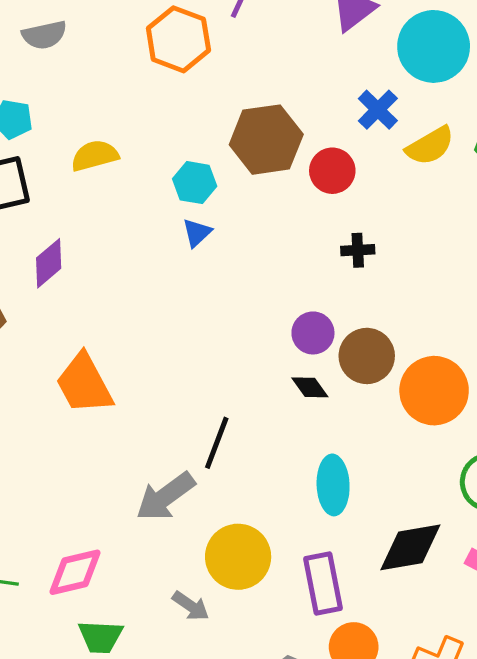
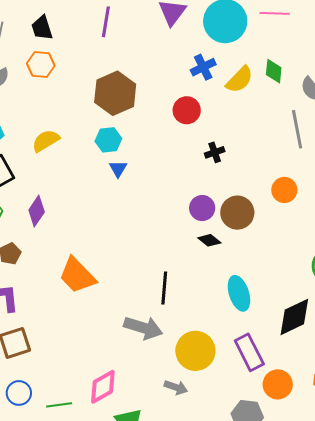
orange hexagon: (178, 39) -> (41, 65), moved, size x0.7
blue cross: (378, 110) -> (203, 67), turned 35
brown hexagon: (266, 140) -> (115, 93), moved
orange circle: (434, 391) -> (284, 190), moved, size x0.6
gray arrow: (165, 497) -> (143, 328), turned -111

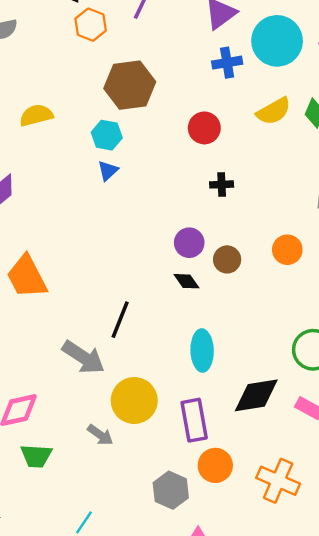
orange hexagon: (41, 65) -> (91, 25), moved
blue cross: (203, 67) -> (227, 63), moved
brown circle: (237, 213) -> (227, 259), size x0.7

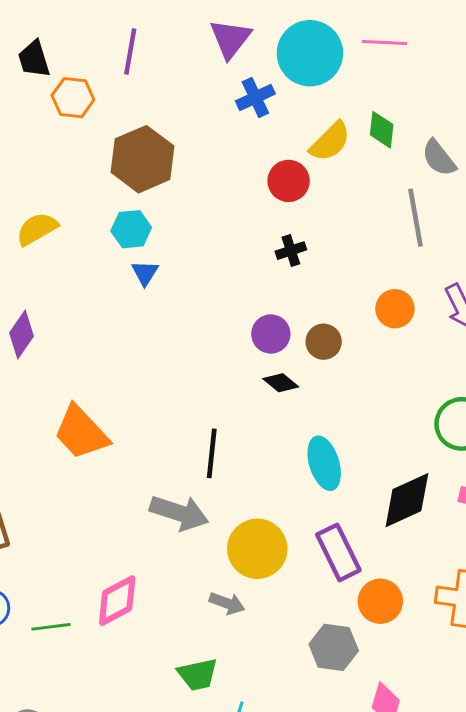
red circle: (204, 128) -> (289, 181), moved
green trapezoid: (36, 456) -> (198, 674), moved

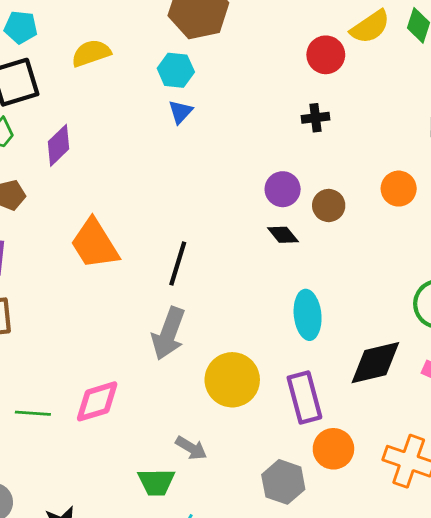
black line: (212, 453) -> (178, 264), moved
gray arrow: (179, 513) -> (168, 334), turned 81
gray arrow: (227, 603) -> (191, 448), moved

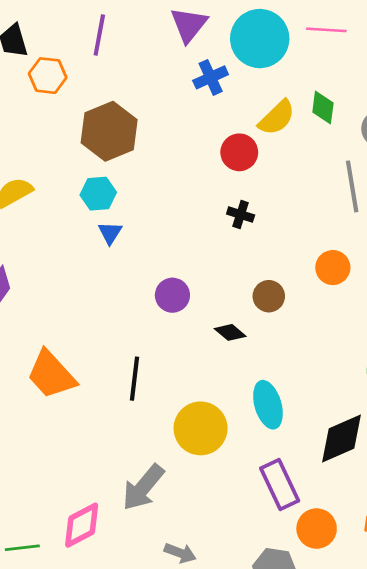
black cross: (315, 118) -> (241, 214), turned 35
purple circle: (283, 189) -> (172, 295), moved
gray arrow: (168, 334) -> (143, 487), moved, turned 30
yellow circle: (232, 380) -> (201, 428), moved

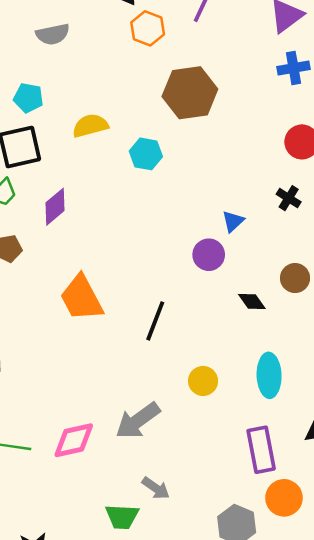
cyan hexagon: (98, 194) -> (146, 154), moved
blue triangle: (110, 233) -> (233, 221), moved
yellow circle: (201, 428) -> (203, 381), size x0.6

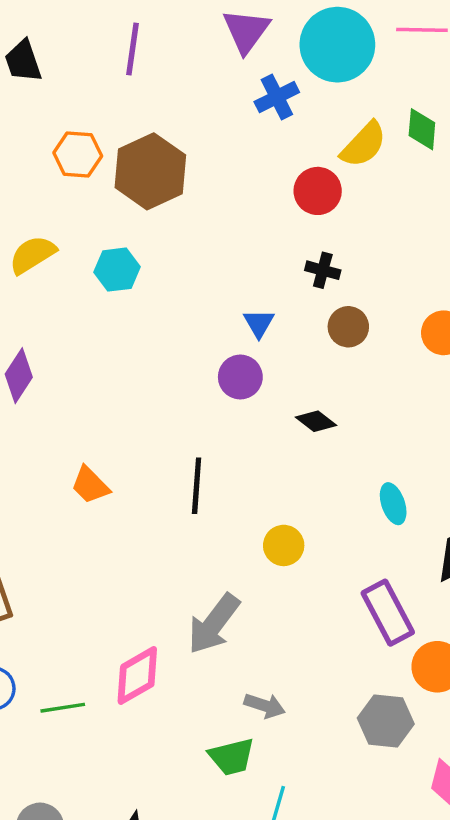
orange hexagon: (148, 28) -> (78, 154), moved
brown circle: (295, 278) -> (348, 327), moved
orange trapezoid: (81, 298) -> (90, 485), size x0.6
cyan ellipse: (269, 375) -> (393, 504), moved, size x0.7

